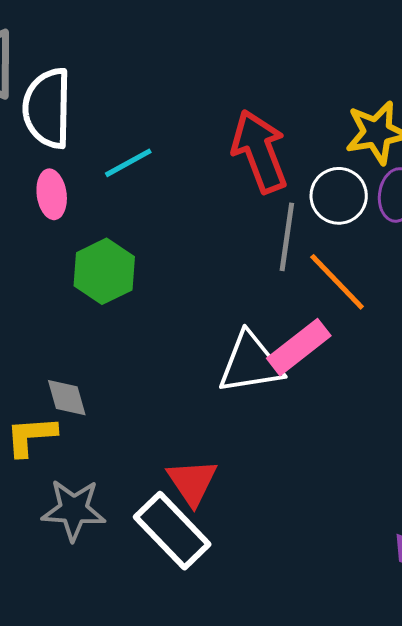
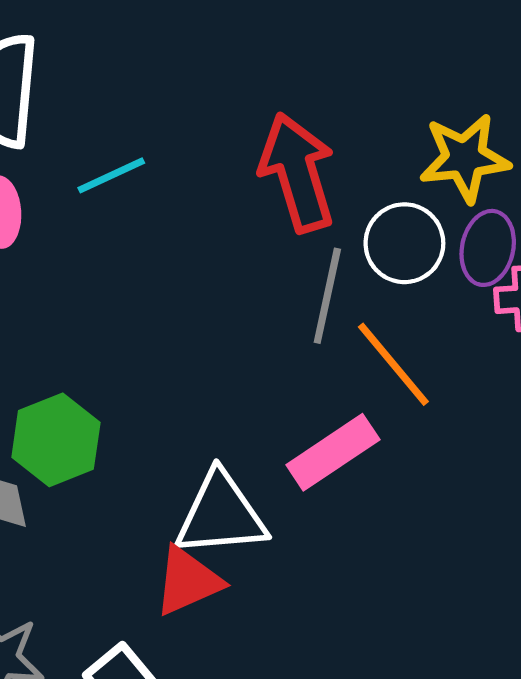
green hexagon: (104, 271) -> (56, 440), moved
white triangle: (250, 363) -> (221, 514), moved
red triangle: (192, 482) -> (188, 581), moved, turned 36

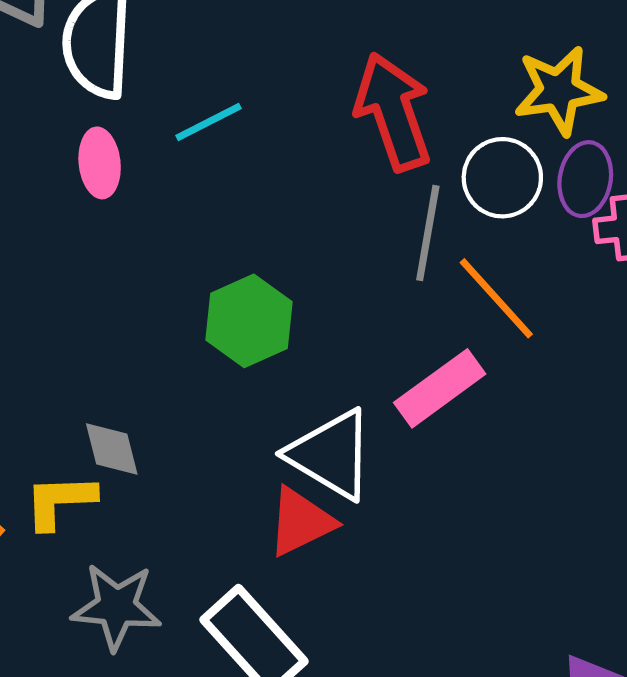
green hexagon: (56, 440) -> (249, 321), moved
white triangle: (221, 514) -> (331, 454), turned 38

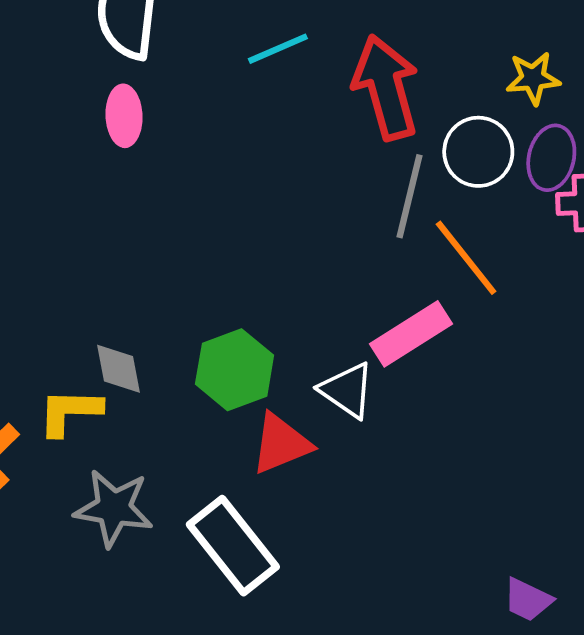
yellow star: (559, 91) -> (533, 78), size x0.7
cyan line: (208, 122) -> (278, 49), moved
green hexagon: (249, 321) -> (235, 370), moved
white triangle: (331, 454) -> (347, 390), moved, size x0.7

